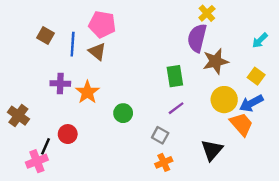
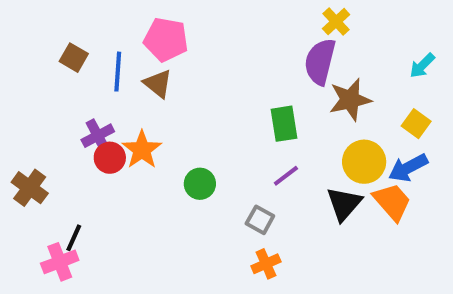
purple cross: (60, 84) -> (98, 136), turned -30
red circle: (68, 134) -> (110, 158), moved
black triangle: (212, 150) -> (344, 204), moved

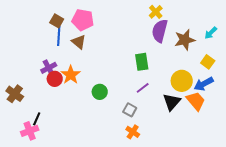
yellow cross: (336, 22) -> (156, 12), moved
brown square: (74, 58) -> (57, 21), moved
brown star: (350, 100) -> (185, 40), moved
orange cross: (266, 264) -> (133, 132), turned -32

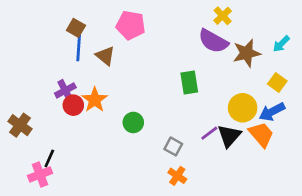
yellow cross: (156, 12) -> (223, 16), moved
pink pentagon: (83, 20) -> (131, 25), moved
purple semicircle: (160, 31) -> (213, 41), turned -75
purple line: (143, 88) -> (209, 133), moved

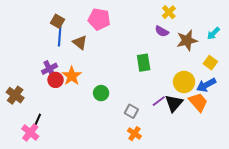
purple semicircle: (213, 41) -> (162, 31), size x0.6
pink cross: (40, 174) -> (30, 133), turned -30

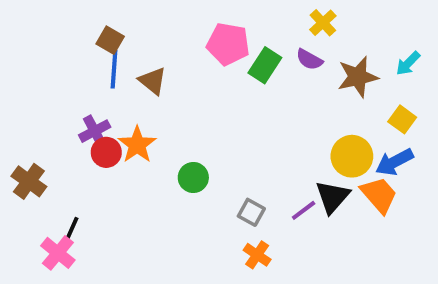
pink pentagon: (99, 19) -> (228, 44), moved
green rectangle: (144, 63) -> (265, 65), moved, turned 42
purple line: (159, 101) -> (304, 210), moved

